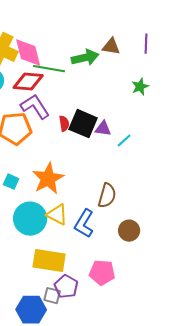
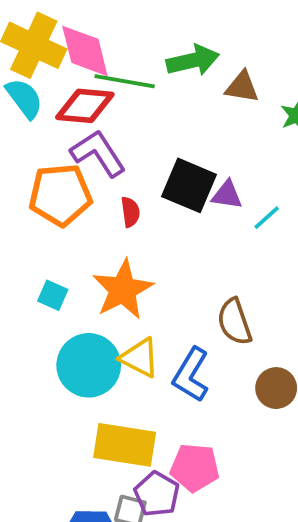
brown triangle: (111, 47) -> (242, 87), moved
red semicircle: (64, 124) -> (130, 212), moved
brown semicircle: (107, 196) -> (234, 322), turned 145
pink pentagon: (102, 273) -> (195, 468), moved

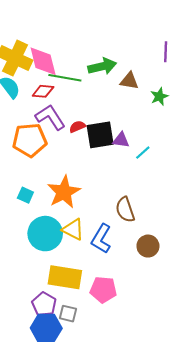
red diamond: (85, 106) -> (43, 91), size x0.7
black square: (189, 185) -> (100, 135), turned -32
red semicircle: (130, 212) -> (77, 127), moved, turned -105
purple pentagon: (157, 494) -> (44, 304), moved

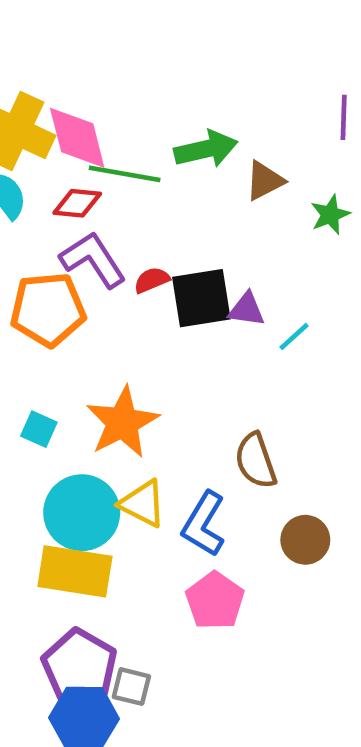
brown triangle: (129, 81) -> (265, 181), turned -36
yellow rectangle: (65, 277) -> (75, 571), moved
pink pentagon: (103, 290) -> (215, 601), moved, turned 30
purple pentagon: (44, 304) -> (79, 666), size x1.4

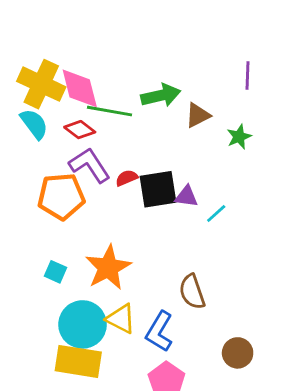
red diamond: (77, 203) -> (80, 130), turned 32
brown circle: (305, 540) -> (238, 353), moved

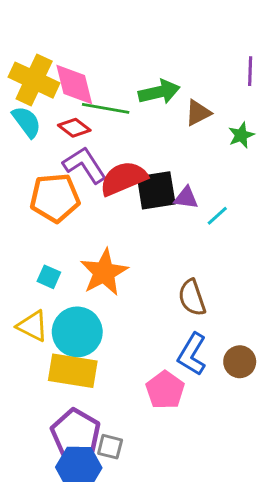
red semicircle: (127, 178) -> (123, 178), size x2.0
yellow triangle: (121, 319) -> (33, 326), moved
blue L-shape: (159, 332) -> (192, 354), moved

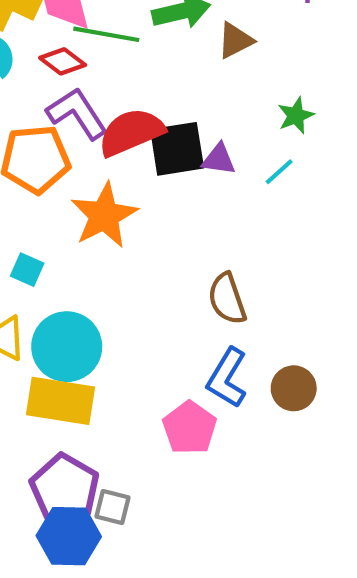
green star: (241, 135) -> (296, 116), moved
cyan line: (217, 216) -> (279, 172), moved
orange star: (104, 272) -> (104, 215), moved

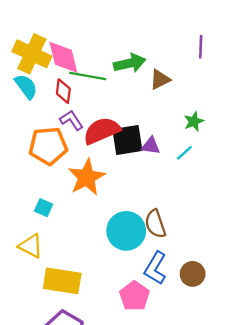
red diamond: (63, 61) -> (63, 91), turned 60
purple L-shape: (77, 113) -> (71, 120), size x0.7
cyan circle: (67, 347) -> (126, 231), moved

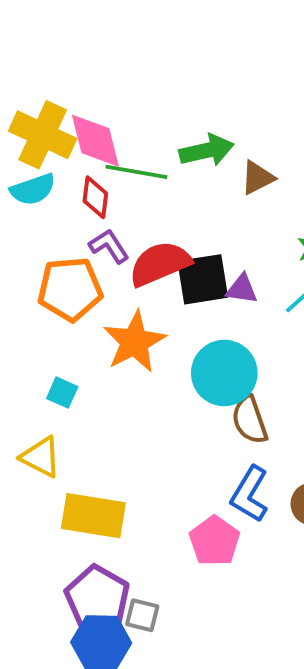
cyan semicircle: (26, 86) -> (33, 189), turned 108
cyan circle: (126, 231) -> (224, 373), moved

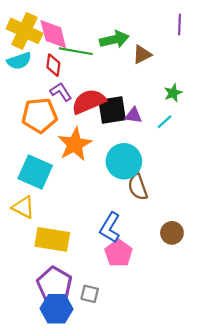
cyan square: (62, 393) -> (35, 172), size x2.0
blue L-shape: (250, 494) -> (110, 228), moved
gray square: (142, 615) -> (90, 294), moved

